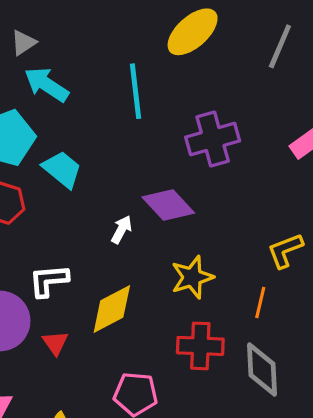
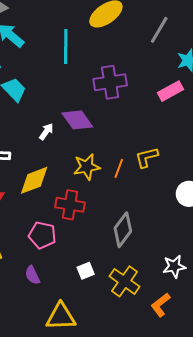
orange line: (260, 303) -> (119, 168), moved
red cross: (200, 346) -> (70, 205), moved
gray diamond: (262, 370) -> (123, 230), turned 32

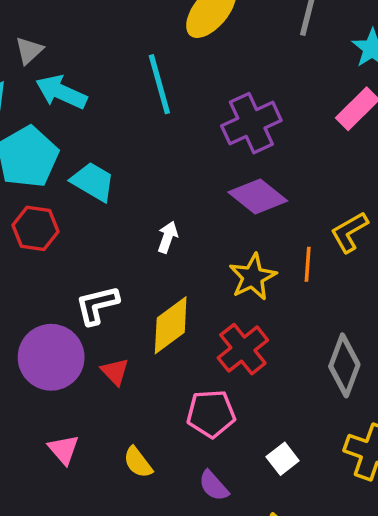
purple diamond: (77, 120) -> (258, 197), moved
red cross: (70, 205) -> (243, 349), turned -32
white square: (86, 271) -> (283, 459), moved

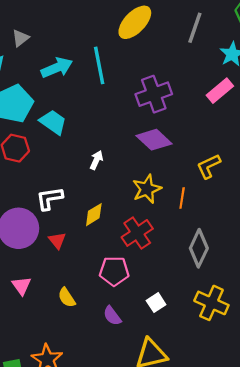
cyan arrow: (61, 92) -> (57, 68), moved, turned 128
orange line: (308, 264) -> (182, 198), moved
yellow diamond: (171, 325) -> (94, 215), size x0.7

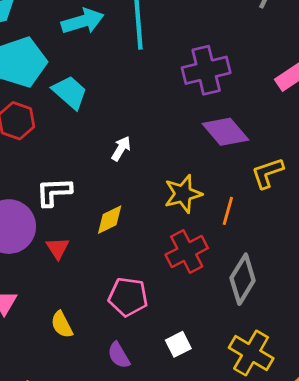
purple diamond: (154, 140) -> (225, 132), moved
red cross: (137, 233) -> (187, 251), moved

